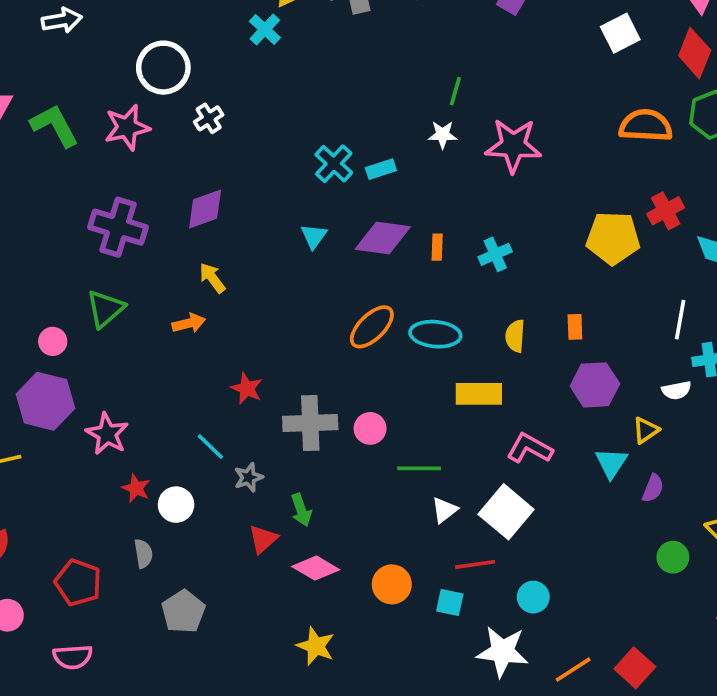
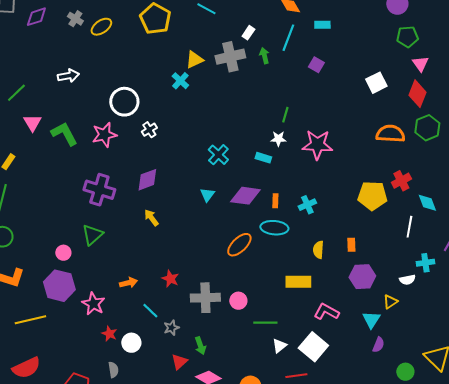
cyan rectangle: (381, 169) -> (263, 158), moved, turned 35
white line: (680, 320) -> (409, 227), moved
orange arrow: (189, 323) -> (128, 283), moved
cyan ellipse: (435, 334) -> (274, 228), moved
purple semicircle: (653, 488) -> (378, 345), moved

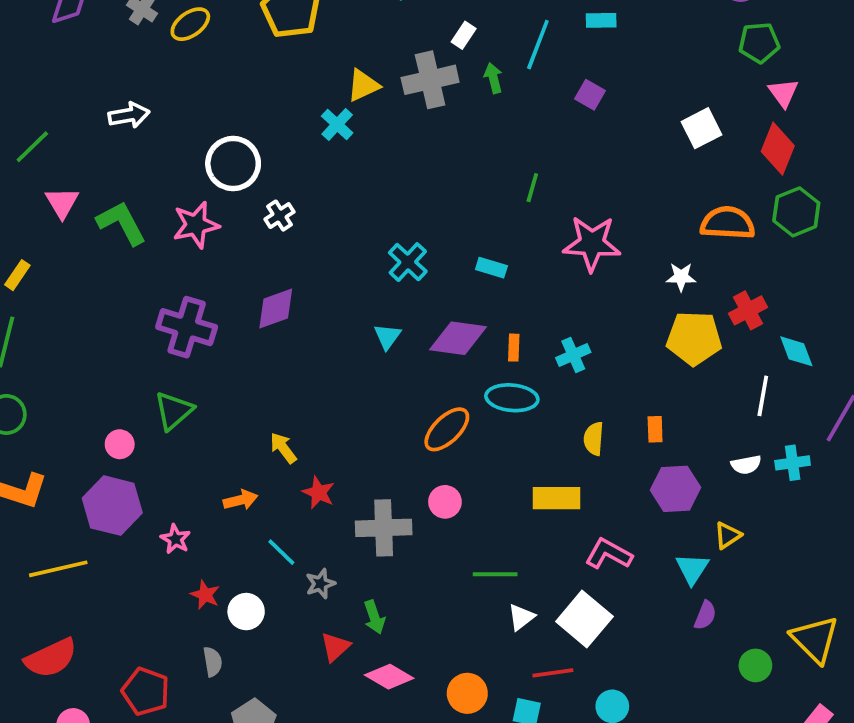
white star: (278, 139) -> (681, 277), moved
yellow arrow: (151, 218) -> (283, 448), moved
white semicircle: (407, 280) -> (746, 465), moved
pink circle: (238, 301) -> (445, 502), moved
pink star: (93, 304) -> (175, 539), size x0.7

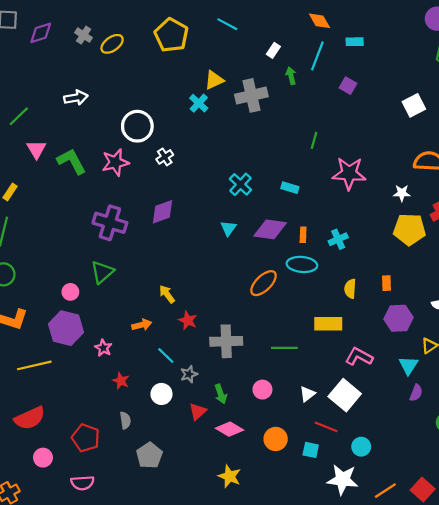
gray cross: (430, 80) -> (251, 95), moved
pink circle: (445, 502) -> (262, 390), moved
green line: (495, 574) -> (284, 348), moved
white circle: (246, 612) -> (161, 394), moved
red line: (553, 673) -> (326, 427), turned 30

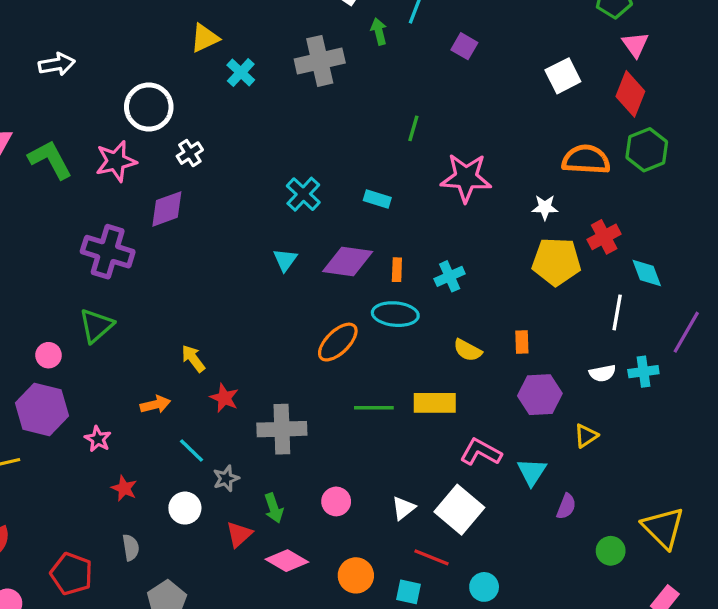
yellow triangle: (214, 80) -> (205, 38), moved
purple diamond: (163, 212) -> (167, 209), moved
yellow semicircle: (350, 289) -> (468, 350), turned -66
green line: (284, 348) -> (374, 408), moved
cyan triangle: (408, 365) -> (532, 472), moved

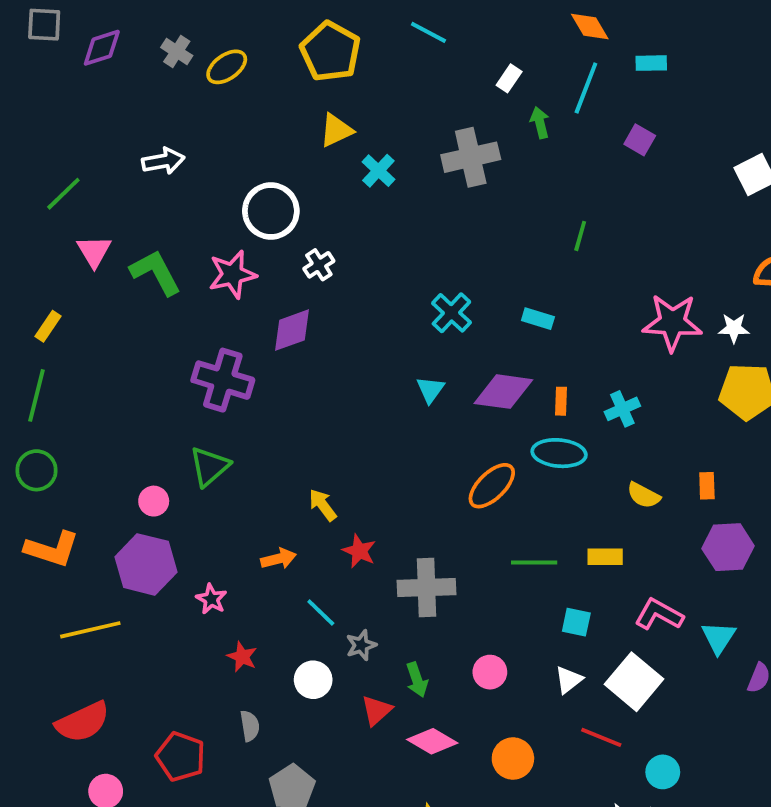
pink star: (466, 178) -> (672, 322), moved
yellow rectangle: (435, 403) -> (605, 557), size x0.7
cyan square: (408, 592) -> (576, 622), moved

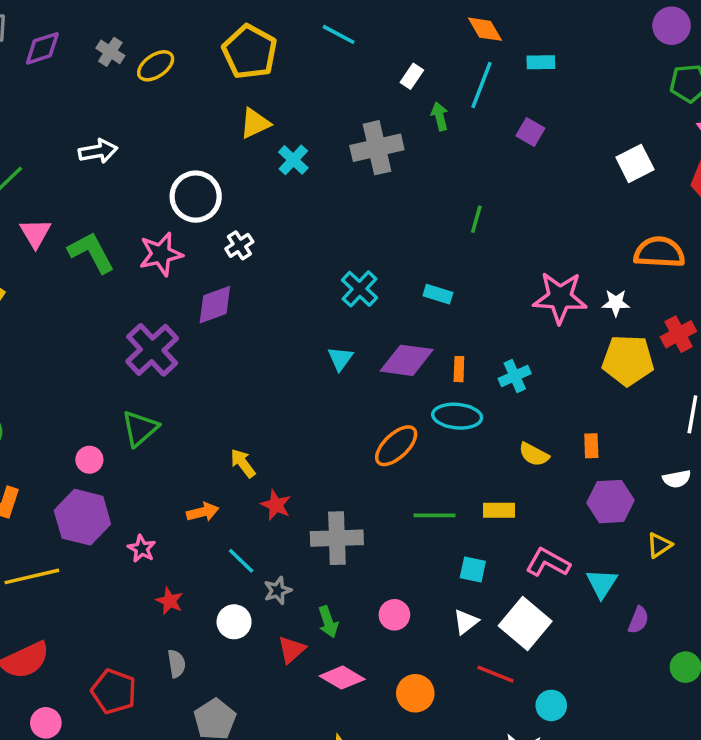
purple cross: (223, 380) -> (152, 350), turned 30

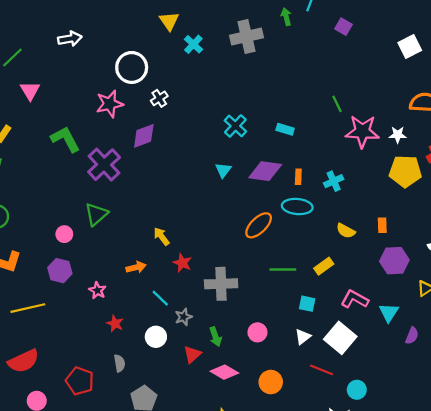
yellow triangle: (255, 123) -> (169, 21), turned -40
green line: (476, 219) -> (337, 104), moved, turned -42
green L-shape: (91, 252) -> (65, 139), moved
yellow rectangle: (499, 510) -> (324, 266), turned -36
purple hexagon: (82, 517) -> (60, 271), size x0.7

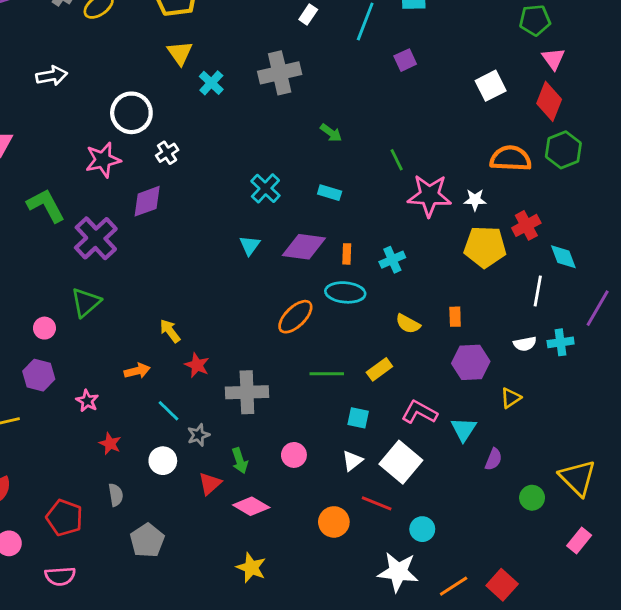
green arrow: (286, 17) -> (331, 133), moved, turned 140
purple square: (344, 27) -> (405, 60), turned 35
orange circle: (271, 382) -> (334, 522), moved

